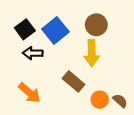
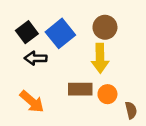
brown rectangle: (74, 81) -> (80, 89), turned -40
orange circle: (100, 100) -> (107, 94), moved
brown semicircle: (120, 101) -> (131, 110), turned 35

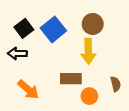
black arrow: (36, 58) -> (17, 53), moved
orange circle: (107, 94) -> (89, 96), moved
brown semicircle: (131, 110) -> (116, 84), moved

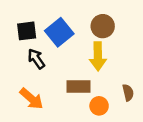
black square: (24, 28) -> (27, 31), turned 30
black arrow: (17, 53) -> (36, 59), moved, turned 54

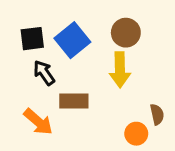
brown rectangle: (79, 87) -> (74, 101), moved
orange circle: (99, 106) -> (136, 134), moved

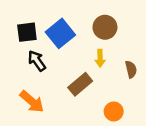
yellow arrow: (120, 70) -> (100, 58), size x0.6
brown rectangle: (74, 101) -> (80, 84), moved, turned -40
brown semicircle: (157, 114) -> (131, 69), moved

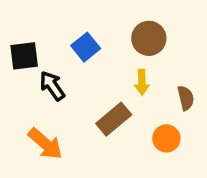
black square: (27, 32) -> (24, 56), moved
blue square: (60, 33) -> (86, 47), size x0.7
orange circle: (114, 111) -> (166, 138), moved

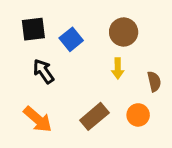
black square: (24, 56) -> (33, 29), moved
brown rectangle: (114, 119) -> (94, 116), moved

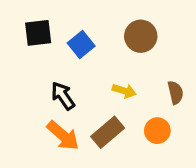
yellow arrow: (118, 68) -> (124, 91), moved, turned -72
black arrow: (44, 71) -> (63, 96), moved
orange arrow: (38, 119) -> (63, 136), moved

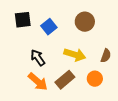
yellow arrow: (124, 91) -> (75, 55), size x1.5
brown semicircle: (176, 93) -> (106, 56), turned 32

